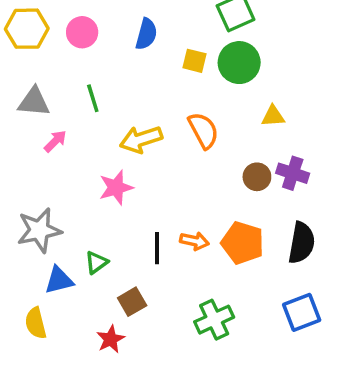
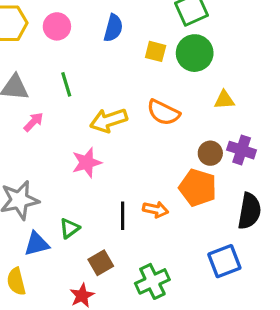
orange semicircle: (203, 130) -> (163, 112), turned 144
orange pentagon: (243, 243) -> (198, 188), moved
blue square: (302, 312) -> (224, 261), moved
green cross: (214, 320) -> (152, 281), moved

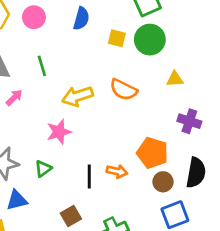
brown circle: (210, 153) -> (163, 182), moved
green triangle: (69, 228) -> (43, 169), moved

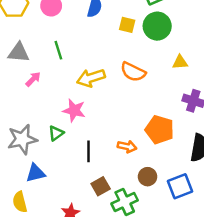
pink star: (59, 132) -> (74, 110), turned 30
green triangle: (43, 169) -> (56, 133), moved
black line: (89, 177) -> (88, 151), moved
brown circle: (163, 182) -> (148, 177), moved
brown square: (71, 216) -> (101, 186), moved

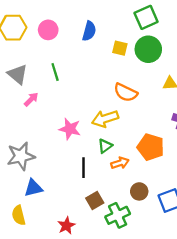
gray triangle: (19, 53) -> (17, 74), turned 35
yellow arrow: (91, 78) -> (105, 119), moved
green triangle: (56, 133) -> (105, 146), moved
orange arrow: (127, 147) -> (120, 163), turned -30

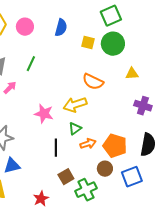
green line: (55, 72) -> (31, 64), turned 42
orange pentagon: (151, 147) -> (115, 146), moved

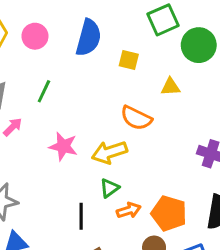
blue semicircle: (61, 28) -> (89, 38), size x1.4
green circle: (113, 44) -> (199, 45), moved
yellow triangle: (132, 74) -> (170, 87), moved
pink star: (44, 114) -> (63, 146), moved

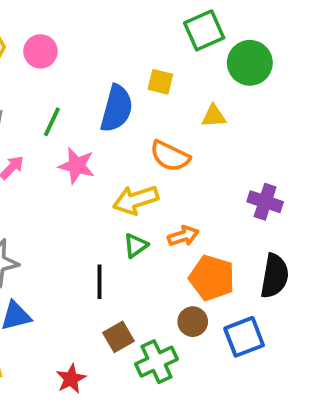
blue semicircle: (89, 38) -> (117, 108), moved
pink star: (63, 146) -> (77, 166), moved
orange arrow: (129, 210) -> (183, 236), moved

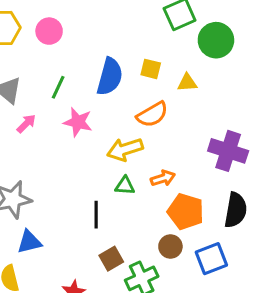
yellow square: (160, 82) -> (151, 69), moved
orange semicircle: (170, 156) -> (152, 115), turned -56
purple cross: (265, 202) -> (228, 151), size x1.4
green triangle: (136, 246) -> (125, 186), turned 40

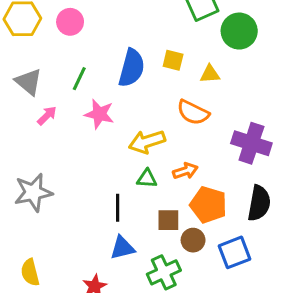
orange semicircle: (152, 115) -> (193, 112), moved, turned 56
blue triangle: (29, 242) -> (122, 248), moved
brown square: (111, 259) -> (168, 220), moved, turned 30

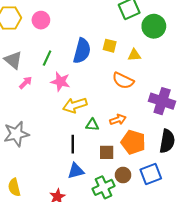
yellow arrow: (147, 142) -> (75, 105), moved
brown circle: (193, 240) -> (123, 175), moved

